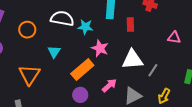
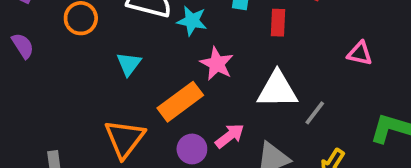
orange triangle: (30, 75) -> (125, 139), moved
purple circle: (80, 95) -> (192, 149), moved

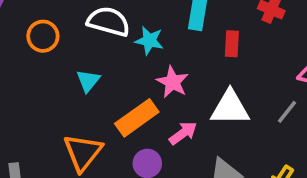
gray line: (315, 113) -> (287, 112), moved
pink arrow: (230, 136) -> (183, 133), moved

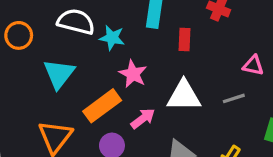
cyan triangle: (88, 81) -> (59, 74), size x1.5
gray line: (287, 112) -> (234, 98), turned 35

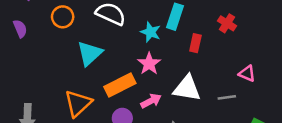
cyan star: (112, 38) -> (151, 32), moved

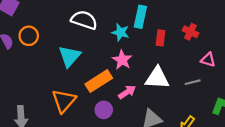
orange circle: (63, 17) -> (29, 36), moved
red cross: (227, 23) -> (190, 32), moved

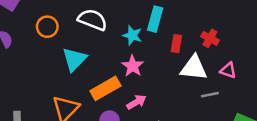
orange circle: (29, 36) -> (47, 27), moved
white triangle: (157, 78) -> (194, 68), moved

